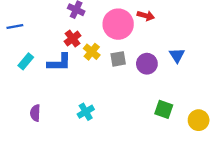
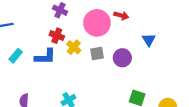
red cross: (73, 39) -> (57, 36), turned -32
blue triangle: (177, 55) -> (149, 40), moved

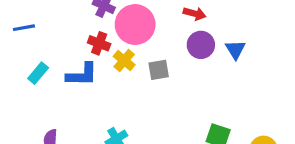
pink circle: (97, 23) -> (135, 25), moved
purple circle: (122, 58) -> (201, 45), moved

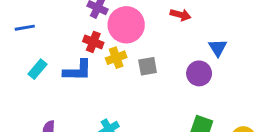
purple circle: (201, 45) -> (199, 73), moved
yellow cross: (124, 61) -> (116, 58), turned 30

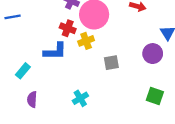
gray square: (148, 66) -> (111, 63), moved
cyan rectangle: (38, 69) -> (23, 71), moved

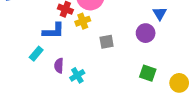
cyan rectangle: (23, 71) -> (36, 54), moved
purple semicircle: (32, 99) -> (59, 66), moved

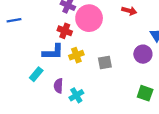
yellow cross: (83, 21) -> (76, 55), moved

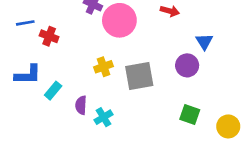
red cross: (65, 31) -> (49, 36), moved
blue L-shape: (53, 52) -> (28, 75), moved
gray square: (105, 63) -> (139, 76), size x1.6

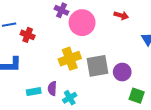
purple circle: (187, 65) -> (122, 72), moved
yellow cross: (103, 67) -> (70, 59), size x1.5
cyan rectangle: (53, 91) -> (34, 92), moved, turned 40

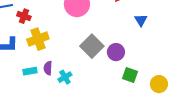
yellow cross: (70, 59) -> (38, 39), moved
gray square: (98, 66) -> (92, 46), turned -35

